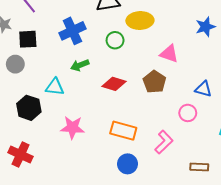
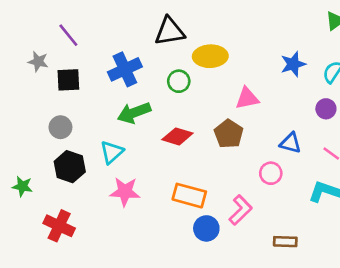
pink triangle: (169, 54) -> (247, 98), turned -30
gray circle: (15, 64) -> (60, 127), moved
green arrow: (80, 65) -> (134, 113), size x1.4
cyan triangle: (55, 87) -> (112, 152), moved, turned -48
blue circle: (128, 164) -> (206, 228), moved

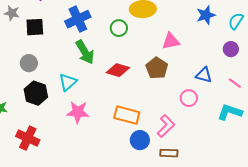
green arrow: (134, 113) -> (85, 52), turned -100
brown rectangle: (285, 242) -> (169, 153), moved

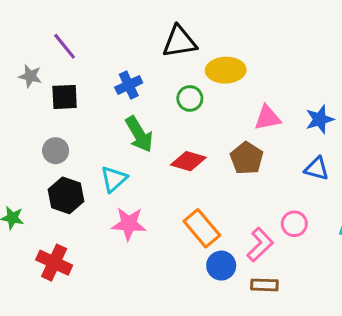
blue star: (206, 15) -> (320, 119), moved
blue cross: (78, 19) -> (129, 85), size x0.7
pink circle: (189, 98) -> (294, 224), moved
orange rectangle: (127, 115) -> (202, 228), turned 35

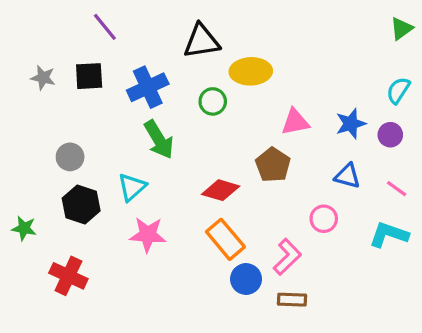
purple line: (65, 46) -> (105, 27), moved
blue cross: (129, 85) -> (148, 87), size x1.4
black square: (65, 97) -> (89, 76), moved
red diamond: (188, 161) -> (221, 190), moved
pink circle: (294, 224) -> (324, 219), moved

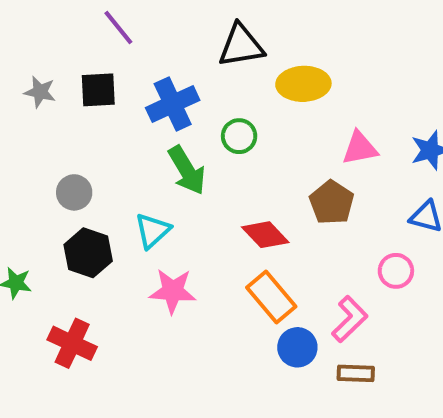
green circle: (213, 101) -> (239, 136), moved
red diamond: (221, 190) -> (265, 235), turned 30

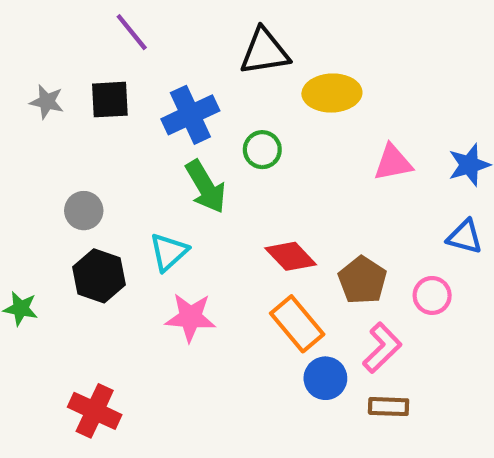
brown pentagon: (332, 203) -> (362, 280), moved
red cross: (72, 343) -> (95, 411), moved

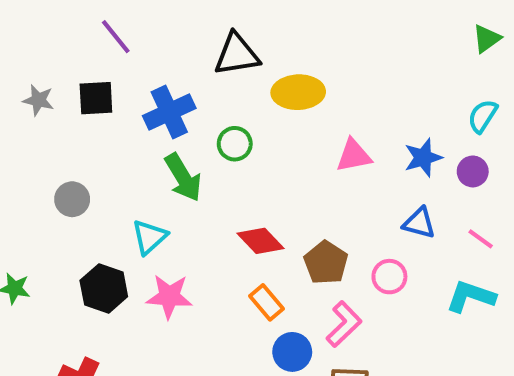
black hexagon: (99, 276) -> (104, 288), moved
orange rectangle: (297, 324) -> (266, 302), size x0.7

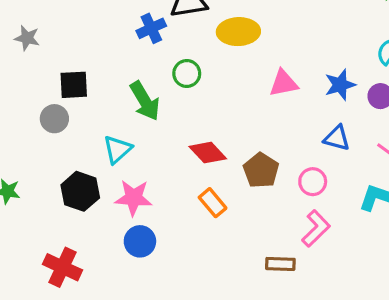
black square: (96, 98) -> (74, 85), moved
blue cross: (169, 112) -> (151, 28), moved, size x0.7
pink L-shape: (344, 324) -> (316, 228), moved
blue circle: (292, 352) -> (140, 241), moved

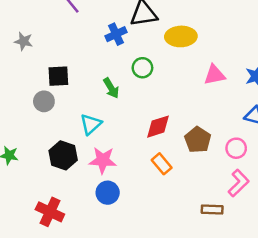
green arrow: (145, 101) -> (111, 88), size x0.7
red diamond: (208, 153) -> (158, 127), turned -64

